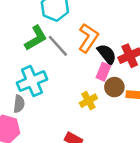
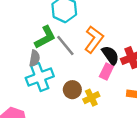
brown circle: (114, 87) -> (72, 90), moved
gray semicircle: (19, 104) -> (35, 58), moved

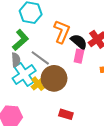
gray line: (65, 45) -> (40, 58), moved
brown circle: (72, 90) -> (54, 78), size x1.6
yellow cross: (91, 98) -> (38, 84), moved

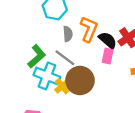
green L-shape: (20, 40) -> (37, 56), moved
gray semicircle: (16, 60) -> (68, 34), moved
cyan cross: (24, 74) -> (47, 76), turned -35

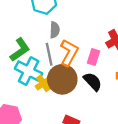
orange L-shape: (89, 29) -> (69, 53), moved
black semicircle: (108, 40) -> (93, 82), moved
gray line: (65, 58) -> (49, 54), turned 35

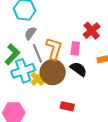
gray semicircle: (55, 30) -> (30, 33), moved, turned -136
cyan cross: (29, 71) -> (23, 71), turned -35

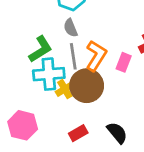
gray semicircle: (30, 33) -> (71, 28), turned -72
black semicircle: (78, 69) -> (117, 133), moved
red rectangle: (67, 106) -> (78, 133), moved, turned -56

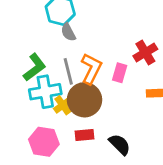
gray semicircle: (71, 28) -> (68, 32), moved
pink hexagon: (23, 125) -> (44, 142), moved
red rectangle: (78, 133) -> (85, 135), moved, turned 30

